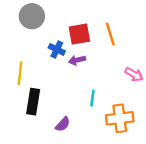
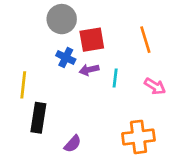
gray circle: (32, 16) -> (62, 19), moved
orange line: (110, 34) -> (145, 40), moved
cyan line: (92, 98) -> (115, 78), moved

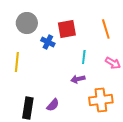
gray circle: (62, 19) -> (27, 23), moved
purple arrow: (89, 70) -> (78, 79), moved
black rectangle: (38, 118) -> (28, 108), moved

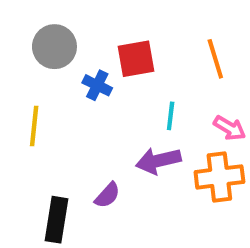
purple arrow: (78, 79) -> (158, 161), size x1.5
orange cross: (101, 100) -> (219, 177), moved
purple semicircle: (53, 105) -> (107, 195), moved

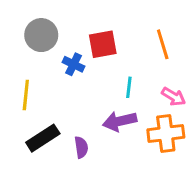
purple semicircle: (107, 195) -> (81, 147), turned -50
black rectangle: (57, 220) -> (43, 138), moved, turned 48

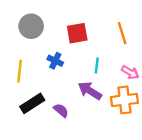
blue cross: (74, 64) -> (55, 61), moved
purple arrow: (120, 121) -> (90, 91), turned 45
purple semicircle: (81, 147) -> (61, 110), turned -42

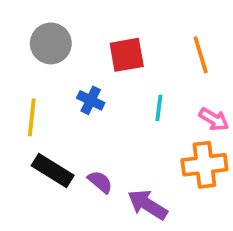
purple arrow: (90, 91) -> (148, 205), moved
black rectangle: (32, 103) -> (53, 170), turned 65

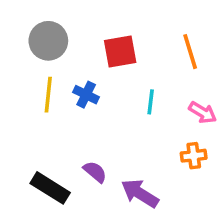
yellow line: (32, 117) -> (48, 95), moved
orange cross: (204, 165) -> (194, 156), size x0.6
black rectangle: (53, 170) -> (50, 188), moved

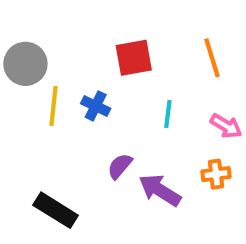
gray circle: (48, 41) -> (25, 64), moved
purple semicircle: (95, 172) -> (120, 166), moved, turned -90
purple arrow: (140, 193) -> (160, 190), moved

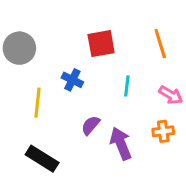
yellow line: (54, 106) -> (38, 103), moved
purple arrow: (160, 190) -> (121, 143), turned 36

